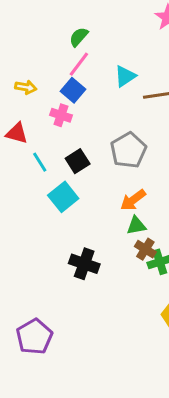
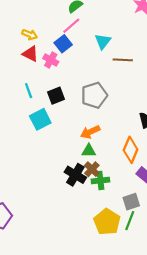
cyan triangle: (125, 76) -> (103, 41), turned -30
red triangle: (17, 133) -> (30, 54), moved
black cross: (84, 264) -> (75, 175), moved

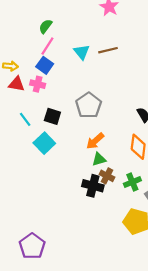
brown line: (123, 60) -> (108, 50), moved
black square: (56, 96) -> (52, 116), turned -35
green cross: (100, 180) -> (132, 182), moved

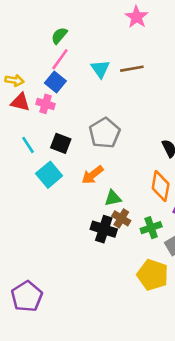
orange arrow: (95, 141) -> (92, 175), moved

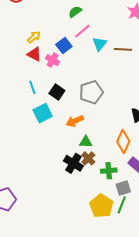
pink line: (60, 59) -> (82, 31), moved
yellow arrow: (14, 80) -> (34, 37), turned -64

